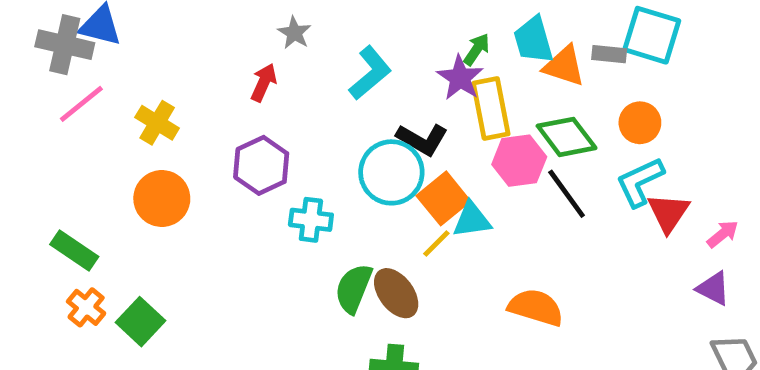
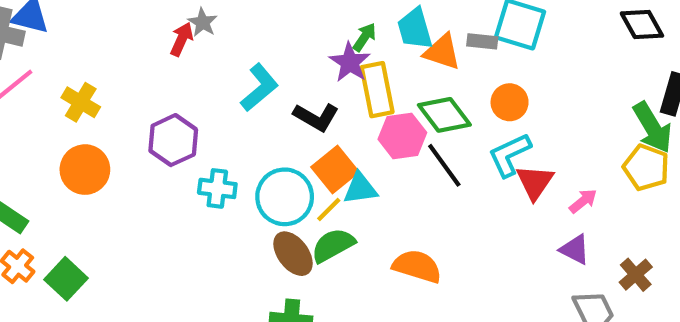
cyan L-shape: (370, 73) -> (259, 88), moved
red arrow: (264, 83) -> (182, 39), moved
cyan circle: (391, 172) -> (285, 197), moved
green semicircle: (354, 288) -> (333, 245), moved, turned 39

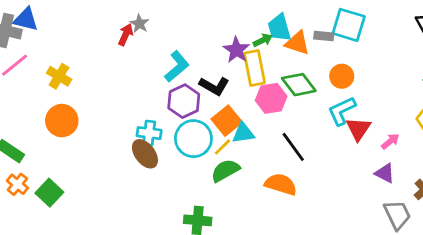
green arrow: (364, 37) -> (263, 40), moved, turned 30
purple hexagon: (173, 140) -> (184, 101), moved
black line: (444, 165) -> (293, 147), moved
brown ellipse: (293, 254) -> (145, 154), moved

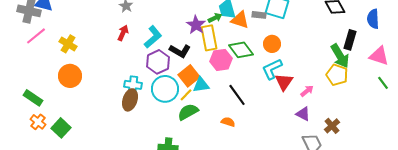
red arrow: (126, 35) -> (123, 33), moved
brown ellipse: (145, 154) -> (130, 100), turned 55
orange semicircle: (281, 184) -> (228, 122), size x0.6

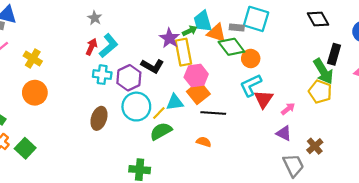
cyan L-shape: (153, 37) -> (109, 46), moved
green diamond: (241, 50) -> (231, 47), moved
orange square: (189, 76) -> (198, 93), moved
cyan cross: (133, 85) -> (102, 75), moved
black line: (237, 95) -> (213, 113), turned -50

